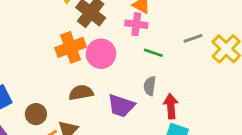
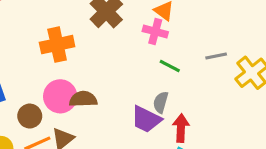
orange cross: (71, 47) -> (57, 45), moved
pink circle: (101, 54) -> (60, 96), moved
purple trapezoid: (121, 106) -> (146, 119), moved

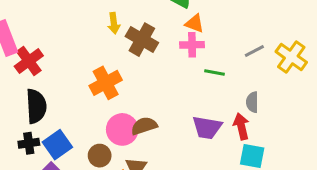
gray semicircle: (161, 102) -> (252, 102), moved

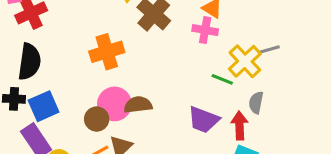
yellow cross: (291, 57) -> (245, 61), moved
green line: (215, 72) -> (222, 79), moved
brown circle: (100, 156) -> (97, 119), moved

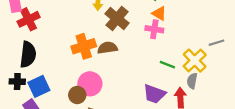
gray line: (269, 50) -> (217, 43), moved
yellow cross: (245, 61) -> (195, 61), moved
brown semicircle: (138, 105) -> (107, 48), moved

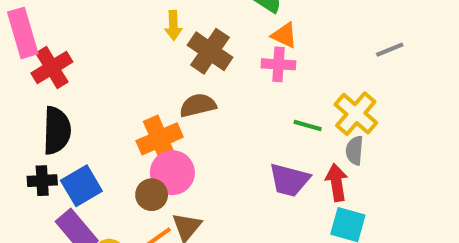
gray line: (217, 43) -> (390, 50), moved
orange cross: (84, 46) -> (160, 139), moved

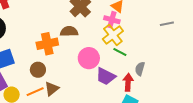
yellow cross: (356, 114) -> (113, 35), moved
pink circle: (172, 173) -> (89, 58), moved

